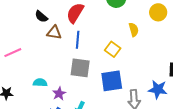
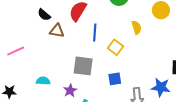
blue line: (78, 40) -> (95, 33), moved
blue square: (112, 81) -> (115, 79), size x0.6
purple star: (59, 94) -> (70, 90), moved

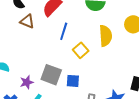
yellow semicircle: (136, 28) -> (106, 36), size x1.5
gray square: (83, 66) -> (51, 75), moved

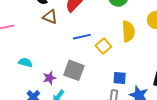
blue line: (64, 31) -> (82, 37), moved, turned 60
blue square: (73, 81) -> (120, 78), moved

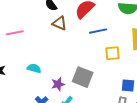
blue line: (82, 37) -> (98, 31), moved
yellow square: (103, 46) -> (112, 53), turned 35

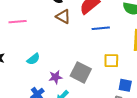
yellow square: (112, 53) -> (111, 61), moved
cyan semicircle: (34, 68) -> (33, 59), turned 120

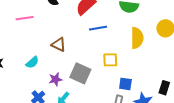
brown triangle: (63, 17) -> (59, 44), moved
pink line: (18, 22) -> (25, 18), moved

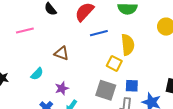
yellow semicircle: (137, 38) -> (128, 45), moved
yellow square: (110, 60) -> (114, 63), turned 35
gray square: (80, 73) -> (106, 90), moved

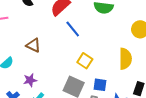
blue line: (99, 33) -> (73, 29), turned 60
yellow semicircle: (128, 45) -> (125, 59), moved

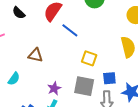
purple star: (30, 80) -> (54, 88), moved

